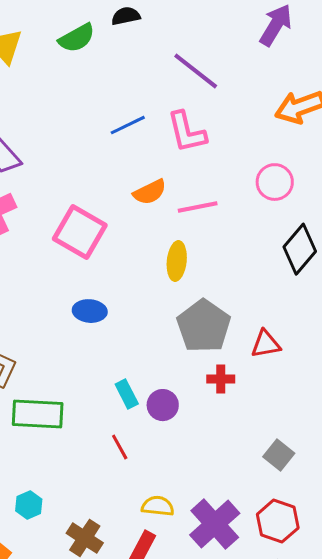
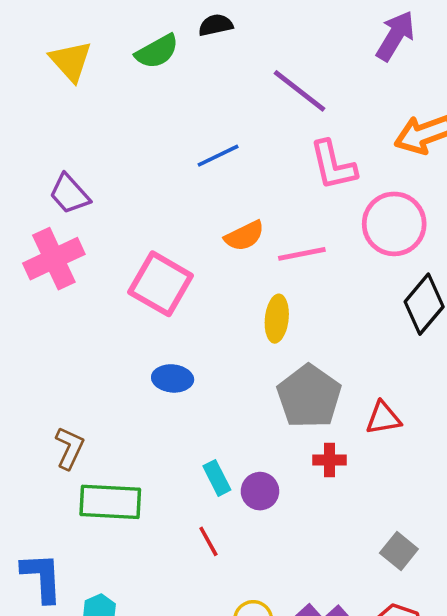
pink L-shape: (187, 132) -> (333, 165), moved
pink circle: (275, 182) -> (394, 224), size x1.4

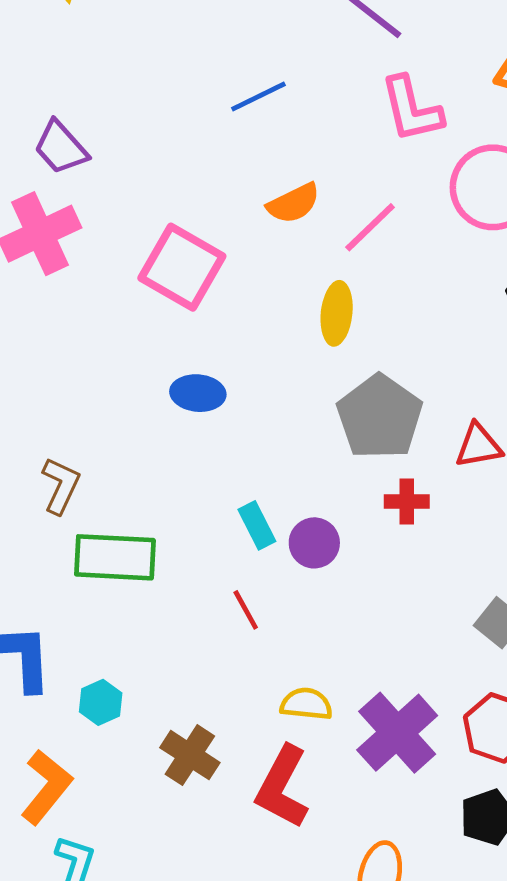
pink line: (302, 254) -> (370, 227), turned -33

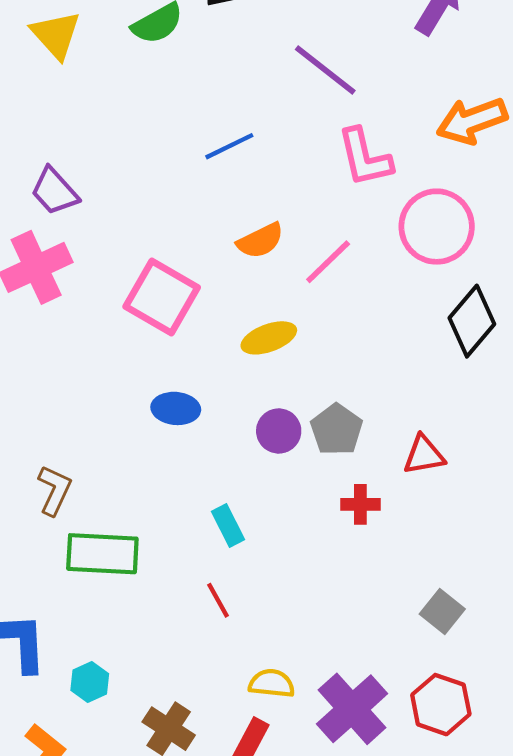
yellow ellipse: (337, 313) -> (269, 338), moved, turned 64
gray pentagon: (380, 417) -> (336, 430), size x0.7
purple circle: (314, 543) -> (279, 431), moved

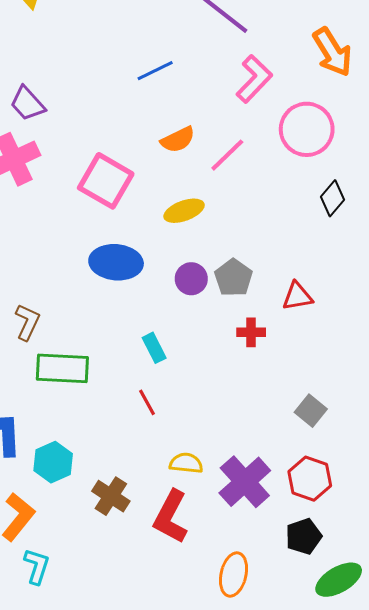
orange arrow: (472, 121) -> (332, 52), turned -102
pink L-shape: (365, 157) -> (254, 79), turned -123
black diamond: (472, 321) -> (332, 198), size x0.7
blue ellipse: (176, 408) -> (116, 262), size x1.5
cyan hexagon: (90, 682) -> (53, 462), size x1.4

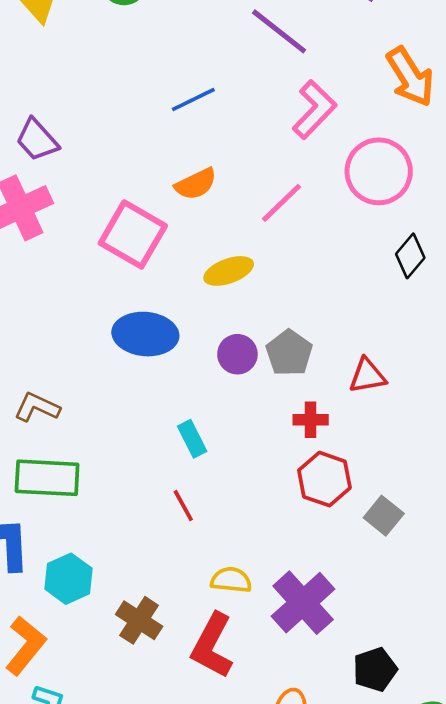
orange semicircle: (178, 140) -> (196, 184), moved
brown L-shape: (27, 322) -> (37, 407), turned -90
green rectangle: (62, 368) -> (47, 478), moved
red hexagon: (310, 479) -> (324, 479), moved

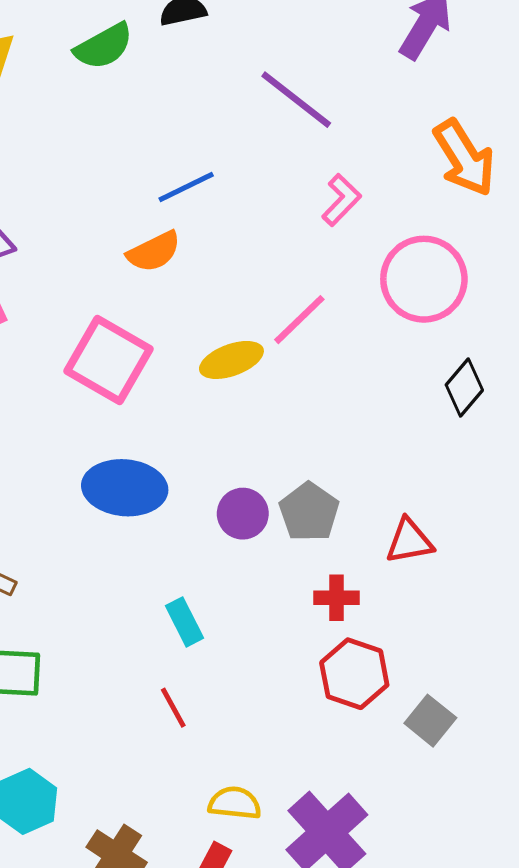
pink L-shape: (314, 110) -> (341, 200), size x0.7
orange semicircle: (196, 184) -> (154, 252), moved
yellow ellipse: (229, 271) -> (231, 360), moved

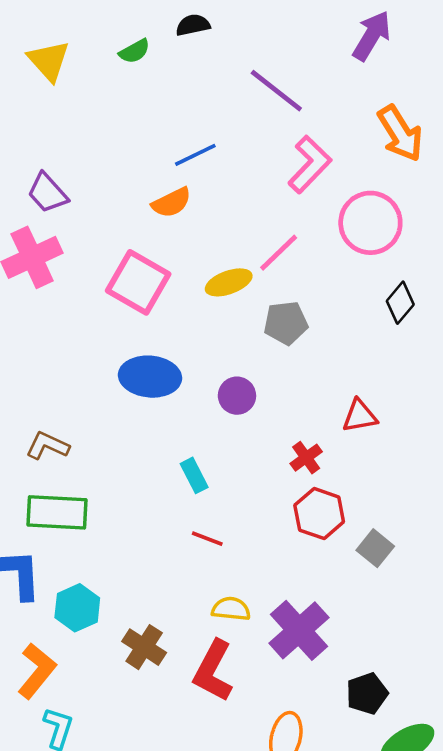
green semicircle: (104, 46) -> (135, 51), size x0.7
pink L-shape: (341, 200) -> (310, 164), size x1.5
gray pentagon: (309, 512) -> (286, 323), moved, turned 30
red cross: (337, 598) -> (306, 458), turned -36
red line: (173, 708) -> (207, 539), moved, turned -40

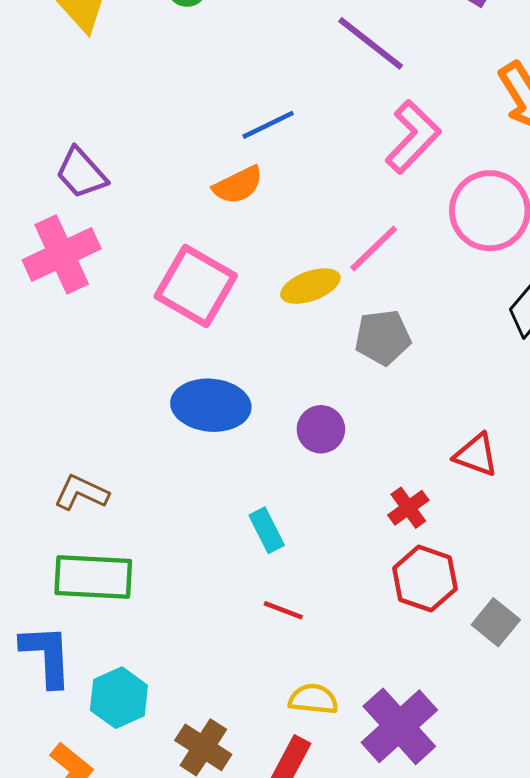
red triangle: (360, 416) -> (476, 455), turned 30

